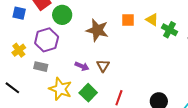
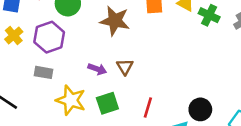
yellow cross: (19, 50) -> (14, 35), moved
green square: (88, 93) -> (107, 103), turned 30

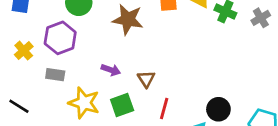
yellow cross: (14, 35) -> (24, 51), moved
brown triangle: (125, 67) -> (146, 79), moved

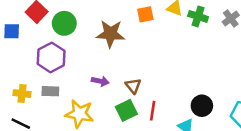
yellow cross: (24, 51) -> (22, 94), moved, turned -35
green square: (122, 105) -> (126, 110), moved

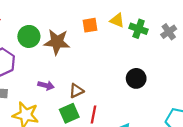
green circle: (64, 23) -> (29, 36), moved
brown triangle: (133, 86) -> (76, 91), turned 42
black circle: (202, 106) -> (136, 78), moved

